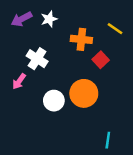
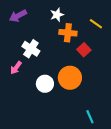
white star: (49, 19) -> (57, 15), moved
cyan line: (108, 140) -> (90, 117), turned -32

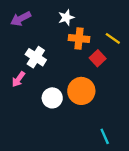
yellow line: (96, 24) -> (113, 38), moved

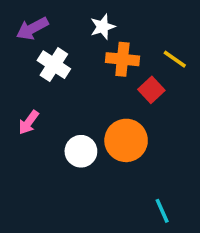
white cross: (36, 57) -> (54, 65), moved

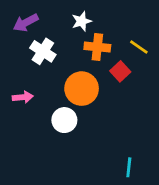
pink arrow: (29, 122) -> (23, 97), turned -132
orange circle: (126, 140) -> (82, 89), moved
cyan line: (162, 211) -> (129, 167), turned 30

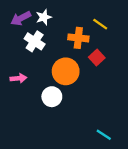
white star: (82, 21) -> (44, 17), moved
yellow line: (139, 47) -> (100, 24), moved
cyan line: (129, 167) -> (104, 135), turned -63

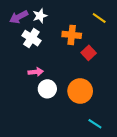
yellow line: (100, 24) -> (99, 18), moved
orange circle: (66, 71) -> (80, 91), moved
pink arrow: (18, 78) -> (36, 72), moved

